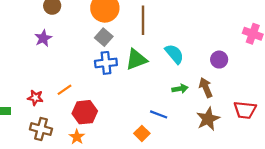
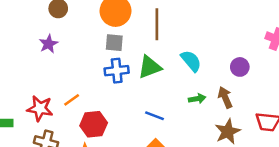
gray square: (104, 37) -> (114, 43), turned -36
red star: (35, 98) -> (40, 108), size x1.5
blue line: (159, 114) -> (154, 116), moved

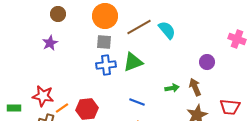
brown line: (157, 24) -> (139, 27), turned 60
cyan semicircle: (191, 61) -> (167, 30), moved
orange line: (72, 100) -> (62, 108), moved

